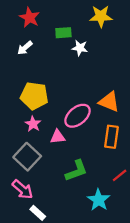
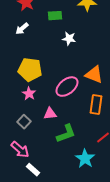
white star: (80, 48) -> (69, 39), moved
pink triangle: (58, 137) -> (50, 114), moved
gray square: (27, 157) -> (24, 122), size x0.6

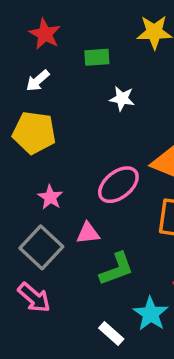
yellow pentagon: (30, 70) -> (34, 133), moved
gray square: (24, 122) -> (41, 247), size x1.6
white rectangle: (33, 170) -> (111, 334), moved

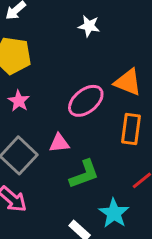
pink star: (50, 197) -> (19, 101), moved

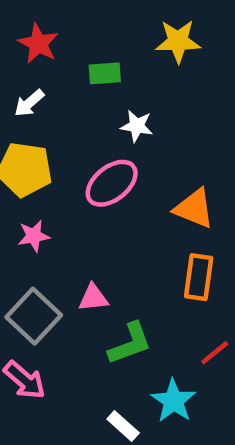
pink star: (19, 101) -> (34, 236), turned 30
pink ellipse: (86, 101) -> (112, 183), moved

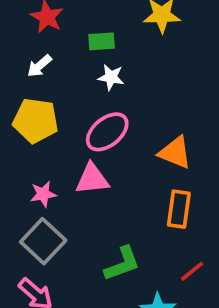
white star: (137, 126) -> (111, 77), moved
pink star: (34, 236) -> (43, 194), moved
pink triangle: (93, 298) -> (92, 179), moved, size x1.4

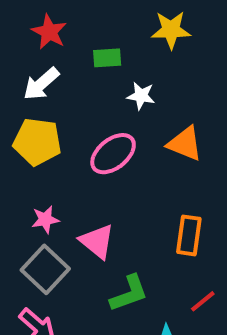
white arrow: (39, 66) -> (41, 84), size x1.4
white star: (111, 77) -> (141, 96), moved
orange triangle: (175, 153) -> (185, 144), moved
pink triangle: (92, 179) -> (97, 241), moved, turned 45

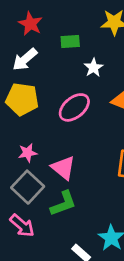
white star: (141, 96) -> (94, 68), turned 30
green L-shape: (129, 293) -> (63, 204), moved

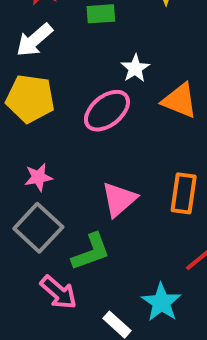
white star: (94, 68) -> (135, 68), moved
pink triangle: (63, 168) -> (119, 199), moved, turned 40
pink arrow: (22, 226) -> (59, 292), moved

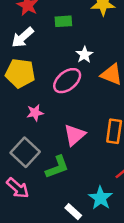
pink star: (38, 177) -> (35, 113), moved
pink arrow: (59, 292) -> (18, 188), moved

